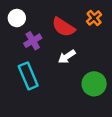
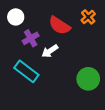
white arrow: (67, 57) -> (50, 51), moved
cyan rectangle: (28, 76) -> (26, 71), turned -30

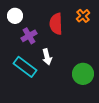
red semicircle: (59, 26) -> (56, 24), turned 55
white arrow: (50, 51) -> (47, 57), moved, turned -70

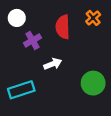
white arrow: (47, 57) -> (53, 64), turned -98
cyan rectangle: (25, 67) -> (21, 90), moved, turned -55

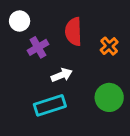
orange cross: (93, 18) -> (109, 46), moved
cyan rectangle: (21, 90) -> (50, 105), moved

